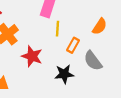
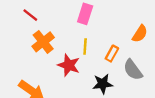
yellow line: (57, 29) -> (85, 47), moved

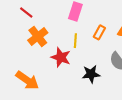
orange rectangle: (112, 54) -> (99, 32), moved

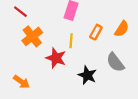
black star: (91, 74) -> (87, 75), turned 30
orange arrow: (27, 80) -> (21, 82), size x0.7

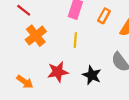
orange rectangle: (96, 32) -> (104, 16), moved
red star: (56, 58) -> (58, 72), moved, turned -30

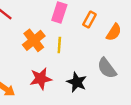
orange cross: (36, 36) -> (34, 40), moved

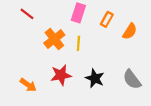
gray semicircle: (107, 68) -> (132, 79), moved

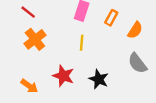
orange cross: (54, 39) -> (35, 39), moved
red star: (61, 75) -> (63, 76), turned 30
gray semicircle: (132, 79) -> (137, 63), moved

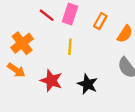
red line: (28, 12) -> (47, 15), moved
orange arrow: (29, 86) -> (16, 70), moved

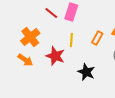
orange rectangle: (100, 21) -> (97, 38), moved
red star: (51, 81) -> (55, 56), moved

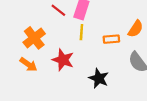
orange rectangle: (97, 38) -> (111, 39), turned 56
yellow line: (71, 40) -> (81, 32), moved

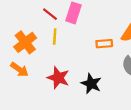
yellow line: (81, 32) -> (55, 36), moved
red star: (63, 60) -> (58, 78), moved

